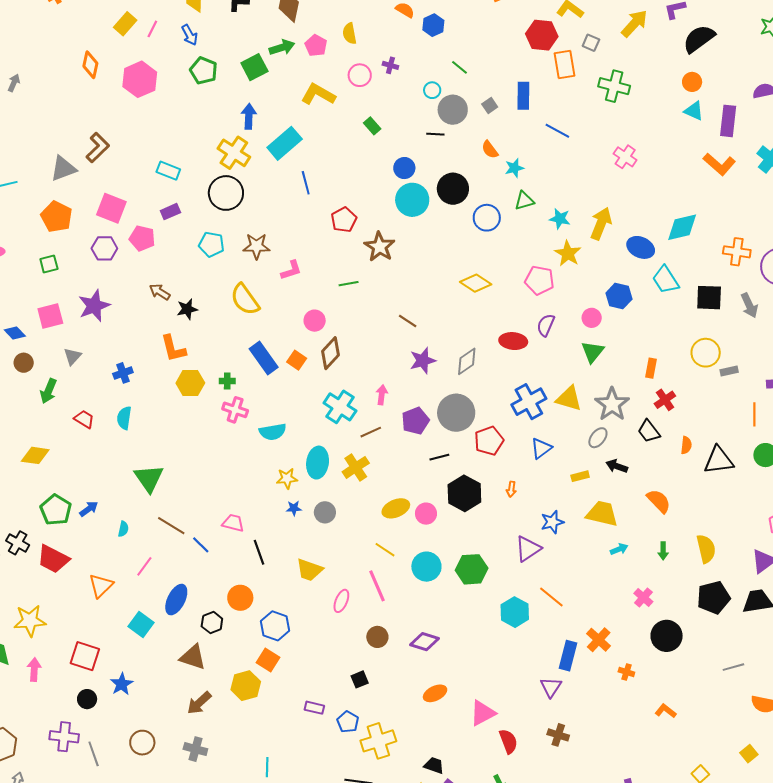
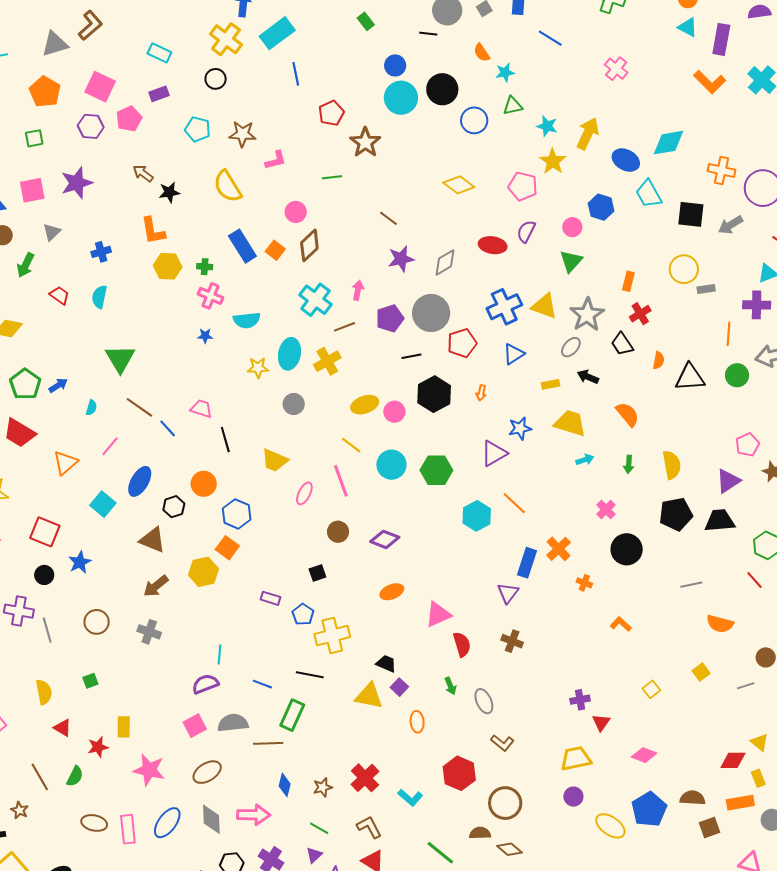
black circle: (226, 193) -> (216, 79), size x0.6
pink pentagon: (142, 238) -> (129, 119), turned 30
gray arrow: (749, 305) -> (731, 225), turned 80
blue star: (294, 508) -> (205, 336), moved

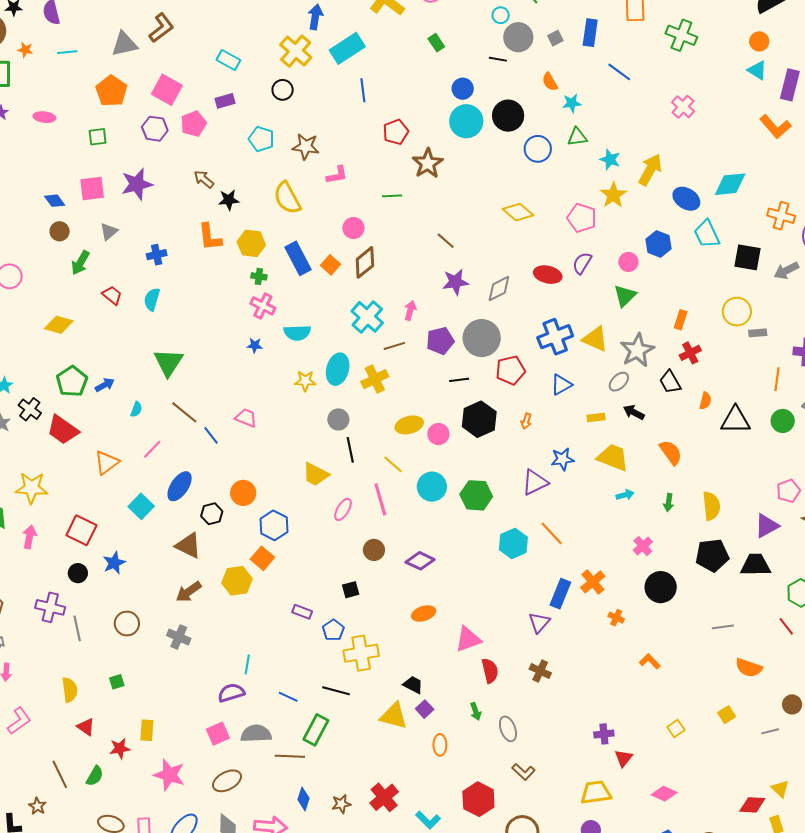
yellow hexagon: (168, 266) -> (251, 243), moved
black line: (225, 440) -> (350, 450), moved

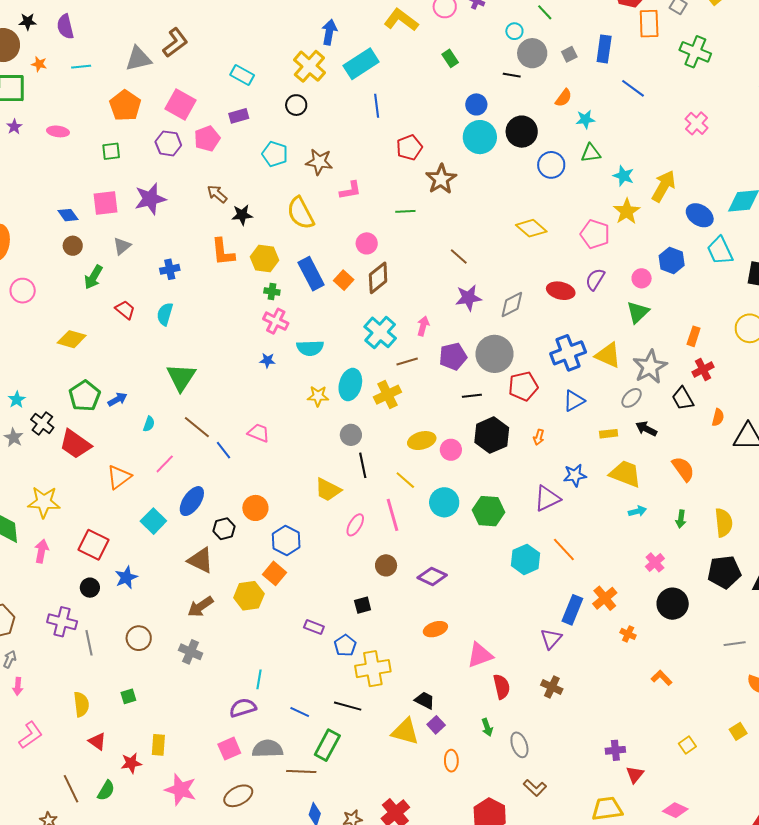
orange semicircle: (550, 82) -> (564, 98), turned -114

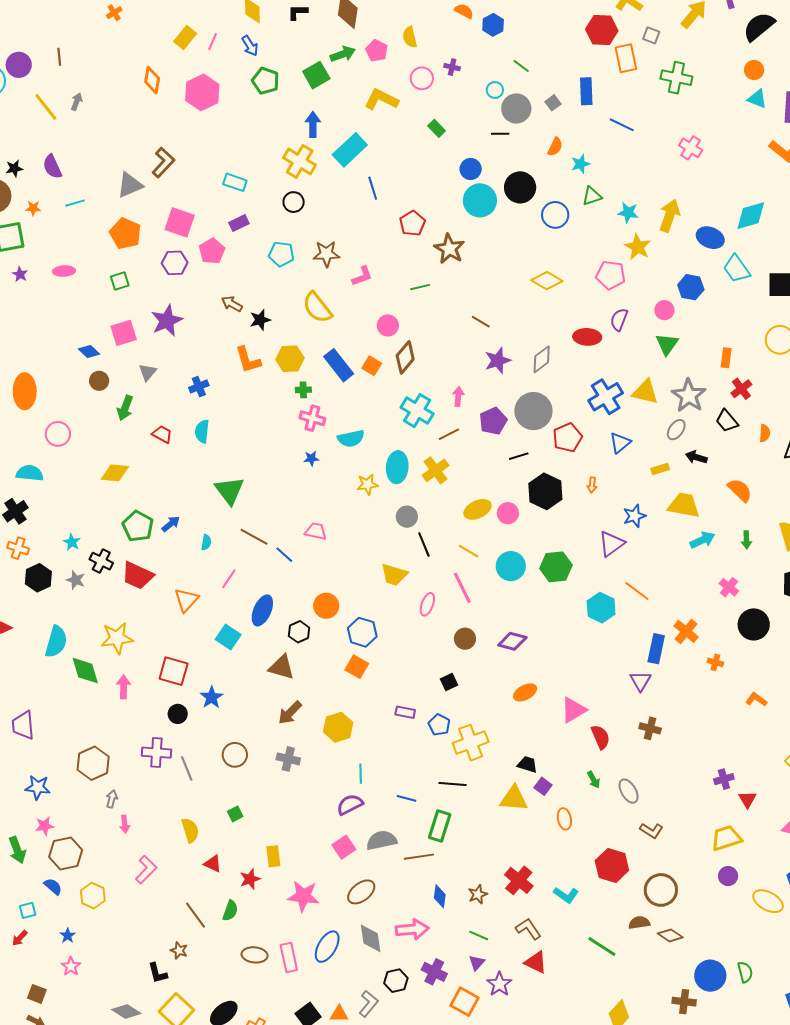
cyan arrow: (637, 511) -> (702, 540), size x1.4
yellow hexagon: (249, 596) -> (338, 727), moved

